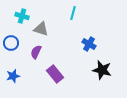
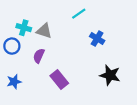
cyan line: (73, 13) -> (79, 14), turned 40
cyan cross: (22, 16) -> (24, 28), moved
blue cross: (89, 44) -> (97, 38), moved

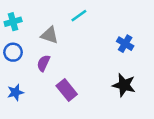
cyan line: (79, 14) -> (79, 16), moved
cyan cross: (24, 28) -> (13, 22), moved, turned -32
blue cross: (97, 38) -> (125, 44), moved

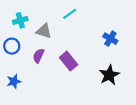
cyan cross: (13, 22) -> (20, 20), moved
black star: (124, 85) -> (109, 75), turned 30
purple rectangle: (67, 90) -> (69, 61), moved

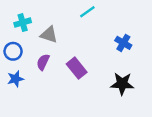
cyan line: (70, 14) -> (87, 12), moved
black star: (109, 75) -> (122, 84), turned 30
blue star: (14, 81) -> (15, 79), moved

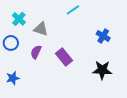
cyan cross: (23, 23) -> (19, 19), turned -32
blue star: (15, 79) -> (13, 78), moved

